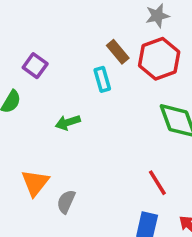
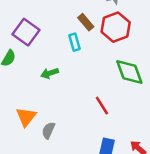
purple square: (35, 66) -> (26, 32), size x1.5
red line: (157, 183) -> (102, 106), moved

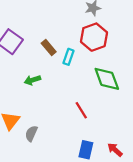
brown rectangle: (86, 22) -> (49, 48), moved
cyan rectangle: (75, 42) -> (68, 57), moved, turned 35

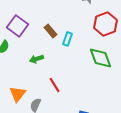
red hexagon: (94, 37) -> (105, 24), moved
red line: (81, 110) -> (54, 85), moved

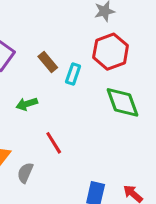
red hexagon: (105, 24) -> (111, 52), moved

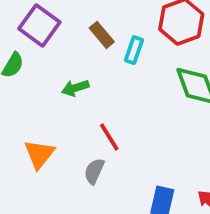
gray semicircle: (25, 173) -> (94, 171), moved

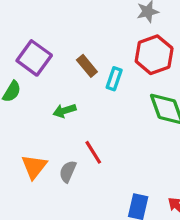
gray semicircle: (94, 171) -> (68, 171), moved

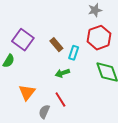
green arrow: (65, 111) -> (62, 73), moved
orange triangle: (34, 167) -> (27, 92), moved

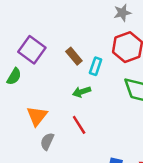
gray semicircle: (44, 112) -> (47, 141), moved

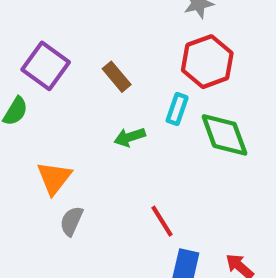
cyan rectangle: (96, 66) -> (177, 109), moved
red line: (79, 125) -> (162, 221), moved

